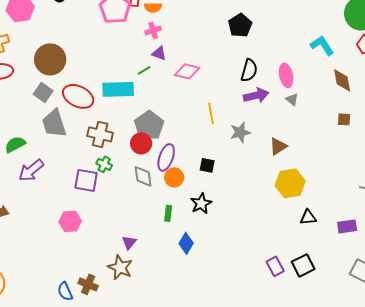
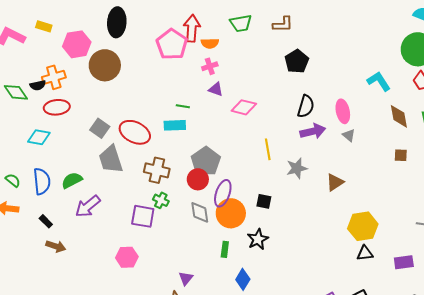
brown circle: (50, 59) -> (105, 65), moved
green line: (144, 70) -> (183, 106), moved, turned 40
cyan rectangle: (118, 89) -> (175, 125), size x0.7
orange circle: (174, 177) -> (231, 213), size x1.5
yellow hexagon: (290, 183) -> (363, 226), moved

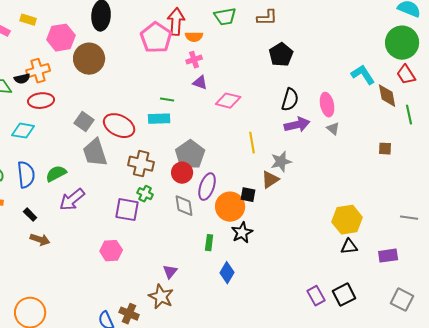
brown diamond: (399, 116) -> (387, 96), moved
brown triangle: (335, 182) -> (270, 180), moved
orange circle: (231, 213) -> (230, 207), moved

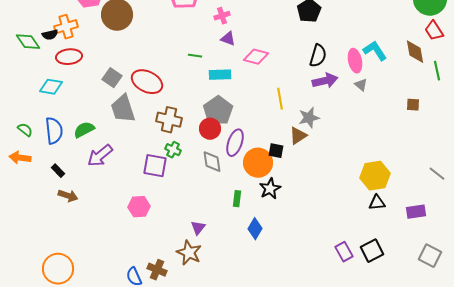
cyan L-shape: (363, 75) -> (375, 51), moved
cyan rectangle: (159, 119) -> (220, 75), moved
gray line: (409, 218) -> (437, 174), turned 30

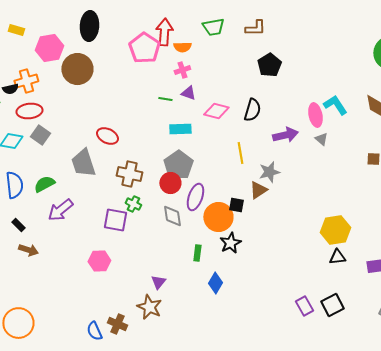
green line: (195, 56) -> (165, 99), moved
black semicircle: (318, 56) -> (252, 110), moved
gray square: (112, 78) -> (40, 135), moved
red ellipse: (147, 82) -> (107, 136), size x0.7

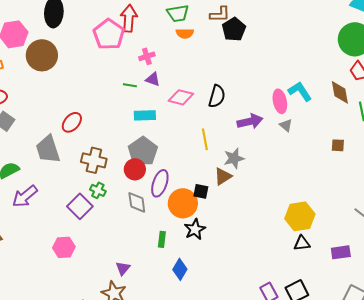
orange semicircle: (182, 47) -> (185, 33), moved
black pentagon: (269, 65) -> (234, 29), moved
red ellipse: (107, 136) -> (72, 122), turned -75
purple square: (115, 220) -> (80, 206), turned 35

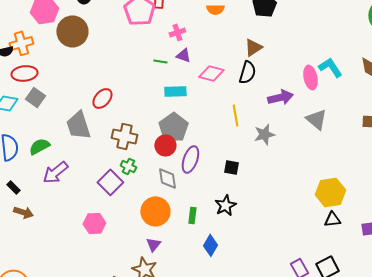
gray triangle: (286, 125) -> (316, 119), moved, size x1.6
brown triangle: (223, 176) -> (253, 47), moved
orange circle: (183, 203) -> (155, 211), moved

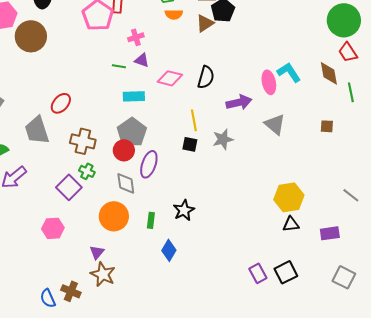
brown triangle: (253, 47) -> (205, 23), moved
black square: (231, 167) -> (190, 144), moved
purple triangle: (153, 244) -> (97, 252), moved

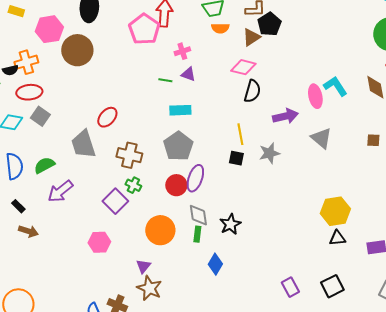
pink diamond: (170, 78) -> (243, 67), moved
red circle: (124, 150) -> (176, 185), moved
gray diamond: (126, 183) -> (198, 215), moved
purple rectangle: (258, 273) -> (290, 287), moved

